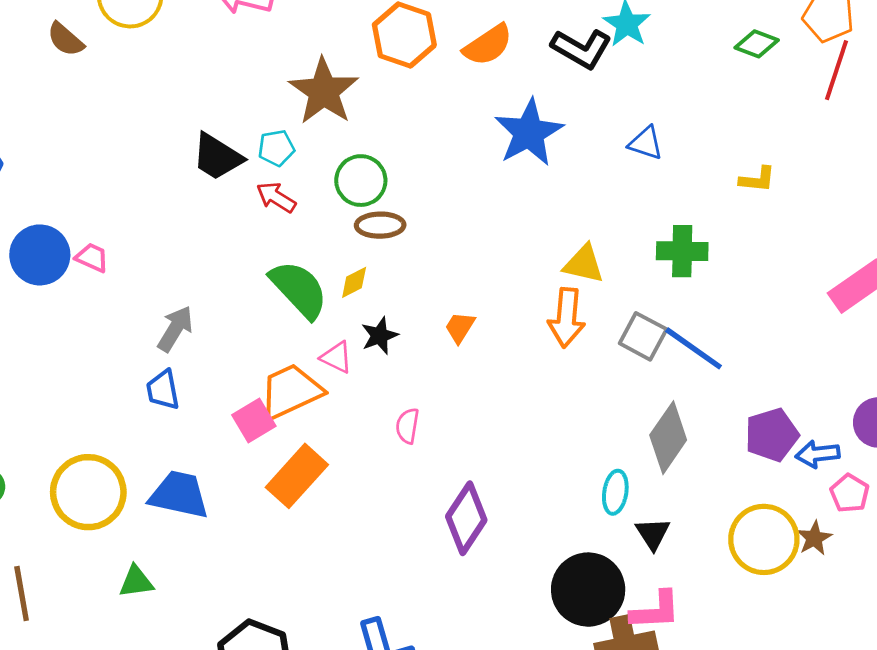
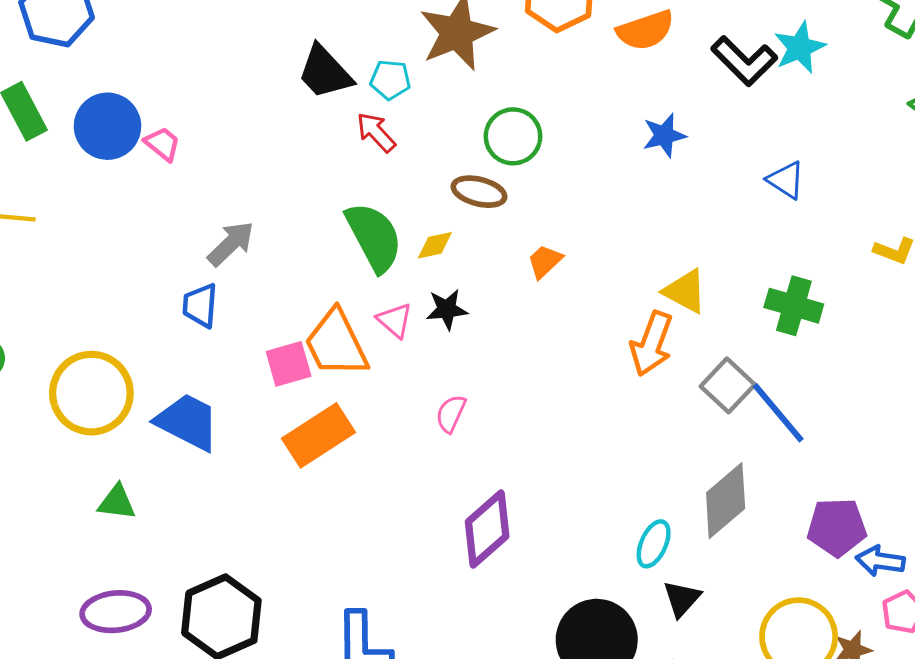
blue star: (529, 133) -> (664, 135), size x0.6
green circle: (361, 181) -> (513, 136), moved
orange trapezoid: (460, 327) -> (545, 261), moved
orange trapezoid: (291, 391) -> (336, 343), turned -106

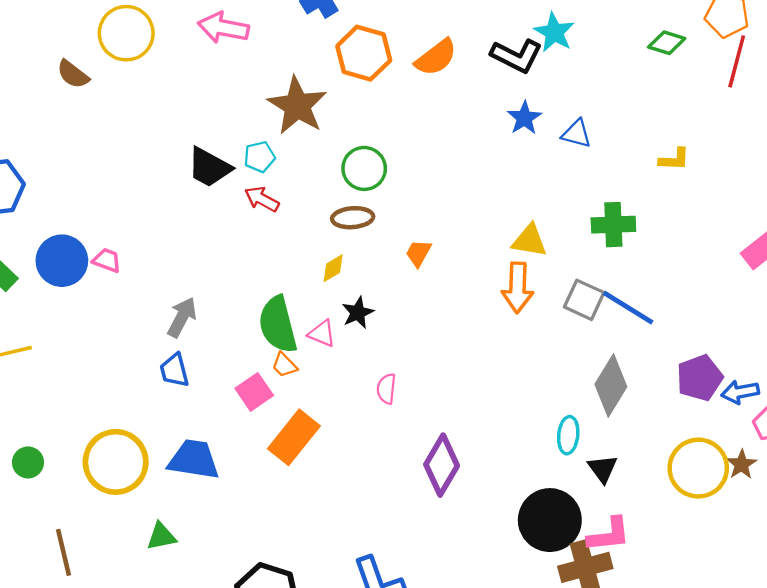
blue star: (664, 135) -> (524, 118), moved
green semicircle: (374, 237) -> (278, 325), moved, turned -148
orange trapezoid: (336, 343) -> (284, 365), size x0.5

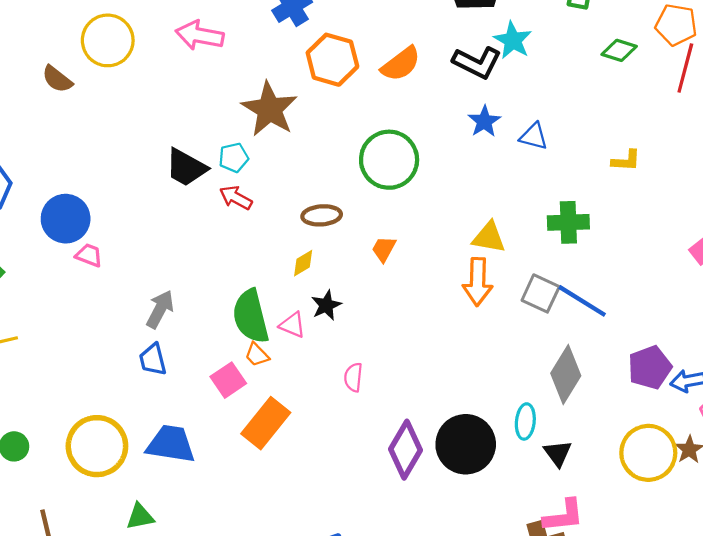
green circle: (364, 168) -> (389, 160), moved, size x1.4
blue circle: (62, 261) -> (66, 219), moved
black circle: (550, 520) -> (466, 444), moved

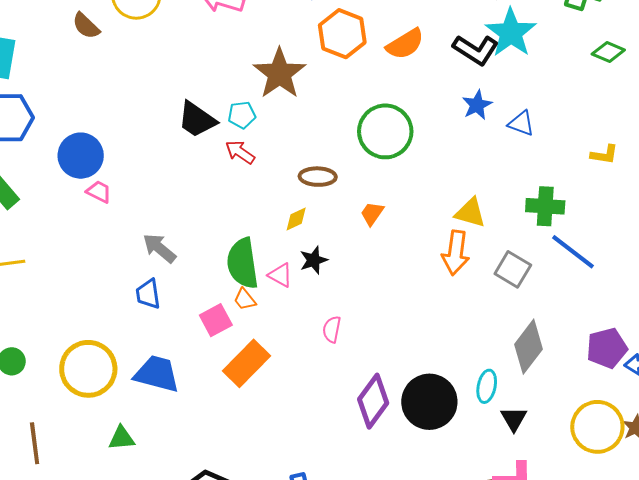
cyan star: (513, 40) -> (511, 33), size x1.4
blue line: (582, 301) -> (573, 252), moved
gray arrow: (160, 309) -> (159, 248), turned -84

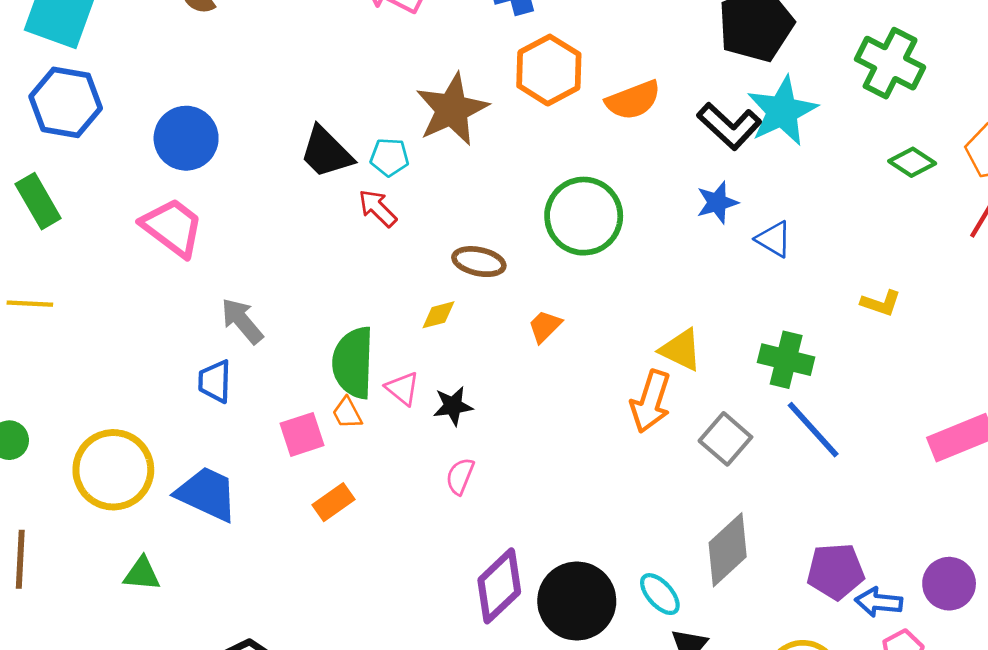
blue circle: (81, 156) -> (186, 138), moved
pink trapezoid: (99, 192) -> (172, 227), size x1.8
black star: (314, 260) -> (453, 406), moved
orange rectangle: (247, 363) -> (333, 502), size x0.6
cyan ellipse: (487, 386) -> (660, 594), turned -64

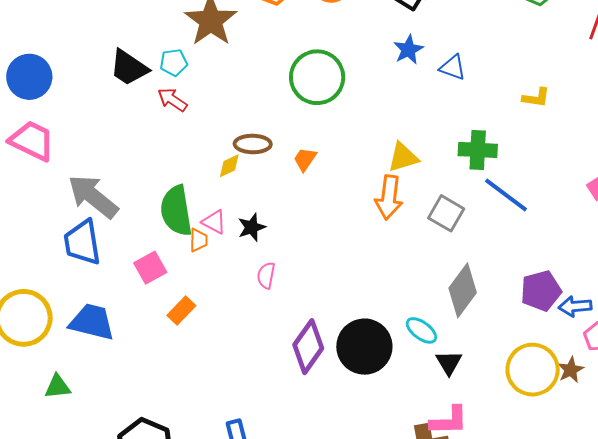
brown ellipse: (479, 262) -> (253, 144), moved
gray arrow: (242, 321) -> (93, 197), size x1.5
yellow triangle: (681, 350) -> (403, 157), turned -32
blue trapezoid: (215, 381) -> (82, 242), size x1.5
orange trapezoid: (347, 413) -> (198, 240), moved, turned -140

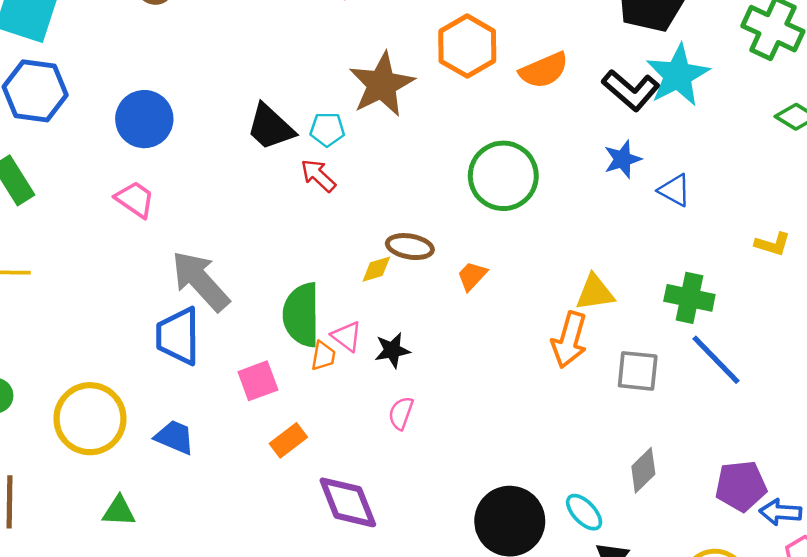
pink trapezoid: (32, 141) -> (135, 199), size x0.7
gray square: (446, 213) -> (638, 371), turned -33
gray diamond: (463, 290) -> (643, 470), size x0.7
blue trapezoid: (92, 322) -> (175, 437), size x0.7
purple diamond: (308, 347) -> (348, 502), moved, turned -66

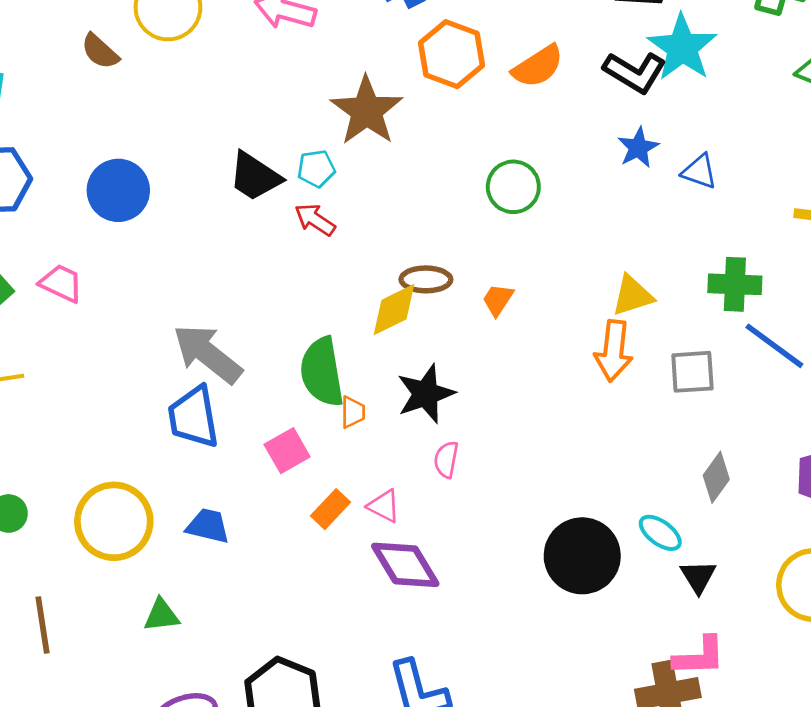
green circle: (503, 176) -> (513, 187), size x0.7
pink trapezoid: (135, 199) -> (61, 283), moved
yellow diamond: (376, 269) -> (394, 310), size x1.6
pink triangle: (347, 336) -> (384, 506), moved
black star: (392, 350) -> (426, 394), size x1.5

